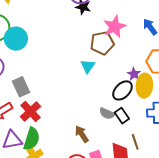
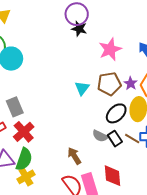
brown pentagon: (102, 43) -> (109, 84), moved
purple star: (134, 74) -> (131, 83), moved
brown line: (135, 142) -> (132, 139), moved, turned -42

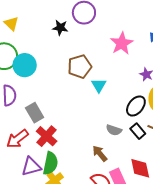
black star: (79, 29) -> (60, 28), moved
brown pentagon: (109, 84) -> (80, 67), moved
gray semicircle: (100, 136) -> (114, 130), moved

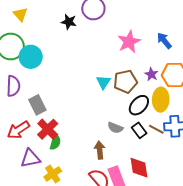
brown pentagon: (80, 67) -> (125, 82), moved
brown arrow: (100, 153) -> (100, 150), turned 30
green semicircle: (50, 163) -> (55, 142), moved, size x0.7

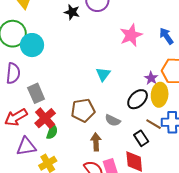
purple star: (151, 74) -> (151, 78), moved
brown pentagon: (125, 82) -> (83, 110), moved
black rectangle: (139, 130) -> (141, 138), moved

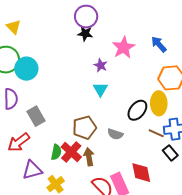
black star: (72, 12) -> (85, 33), moved
purple star: (151, 78) -> (101, 65), moved
red cross: (45, 118) -> (71, 152), moved
black rectangle: (141, 138) -> (170, 153), moved
brown arrow: (96, 142) -> (89, 157), moved

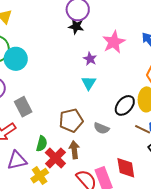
red cross: (71, 152) -> (55, 158), moved

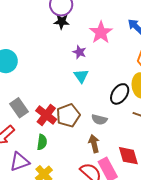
brown arrow: (74, 150) -> (94, 144), moved
red cross: (55, 158) -> (46, 115), moved

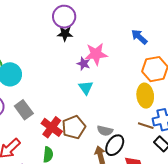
pink star: (101, 32) -> (96, 54), moved, turned 30
black ellipse: (120, 94) -> (115, 145), moved
gray rectangle: (19, 108) -> (24, 110), moved

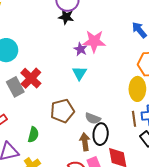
brown line: (146, 126) -> (134, 119), turned 56
red cross: (52, 127) -> (31, 78), moved
black ellipse: (115, 145) -> (101, 134), turned -35

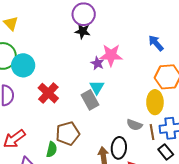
gray rectangle: (15, 87) -> (90, 100), moved
brown pentagon: (62, 111) -> (68, 133), moved
gray semicircle: (93, 118) -> (134, 125), moved

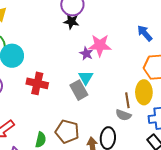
red cross: (48, 93) -> (37, 83), turned -30
brown line: (152, 132) -> (127, 100), moved
brown pentagon: (68, 133) -> (67, 131), moved, turned 30

